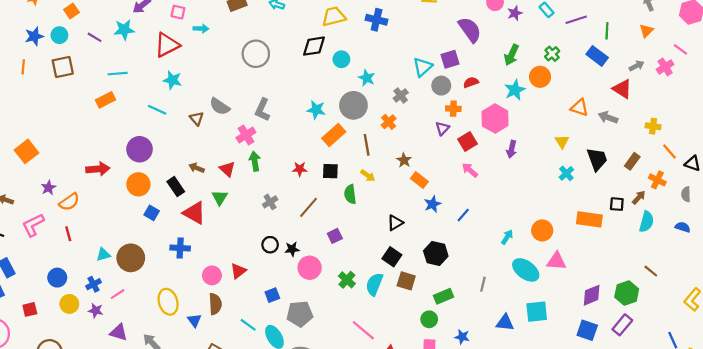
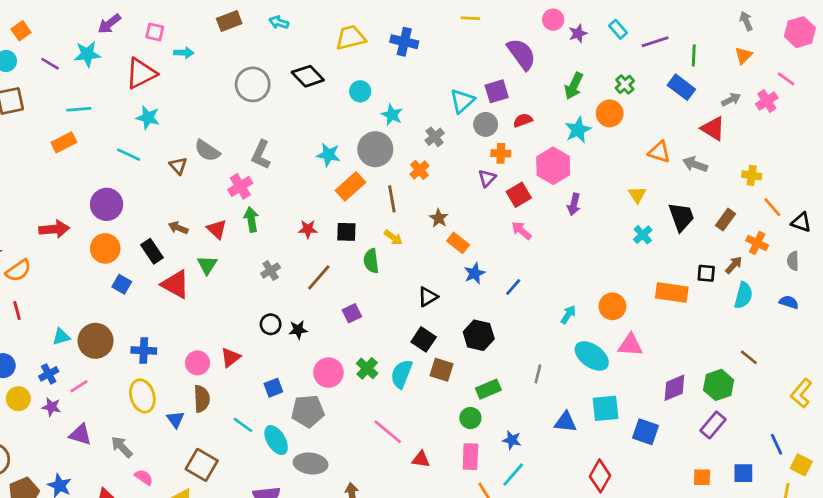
black diamond: (314, 46) -> (308, 76), moved, turned 55
blue cross: (180, 248) -> (144, 350), moved
pink circle: (310, 268) -> (328, 373), moved
blue square: (587, 330) -> (645, 432), moved

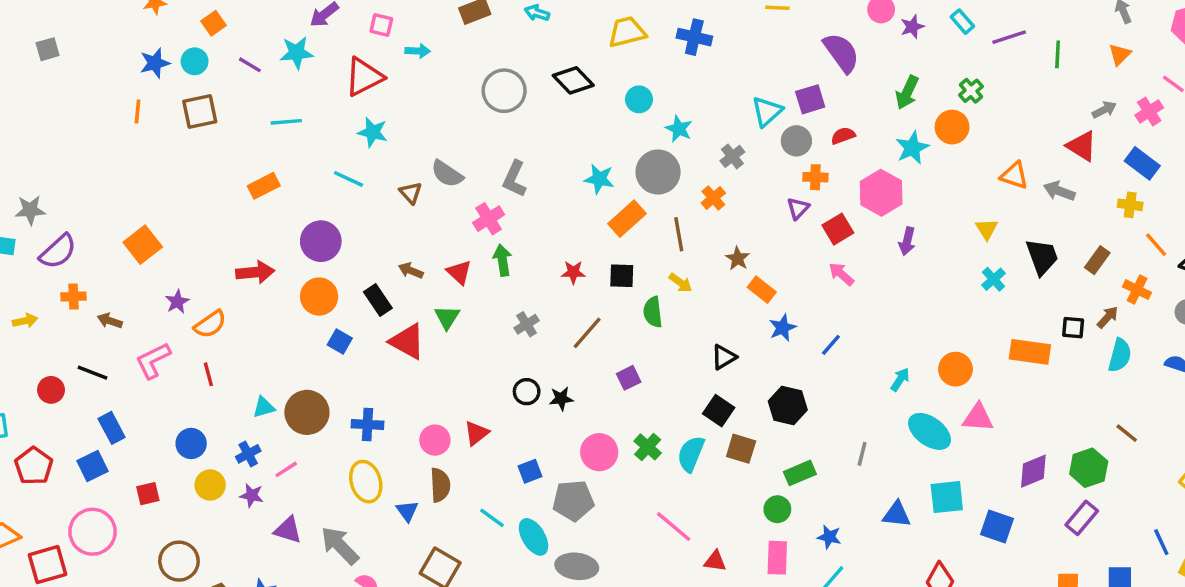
blue rectangle: (681, 87) -> (1142, 163), moved
orange rectangle: (64, 142) -> (264, 186), moved
gray arrow: (122, 447) -> (340, 546), size x1.4

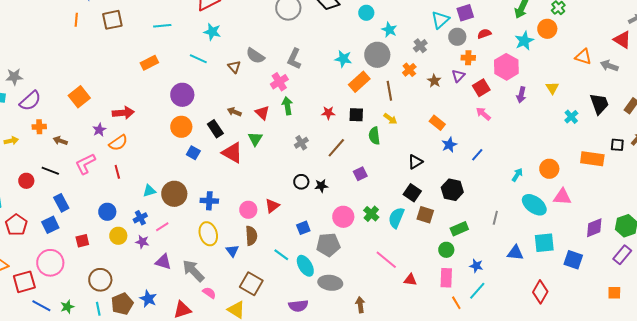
yellow triangle: (987, 229) -> (552, 88), moved
brown star: (738, 258) -> (434, 81), moved
red arrow: (255, 272) -> (123, 113), moved

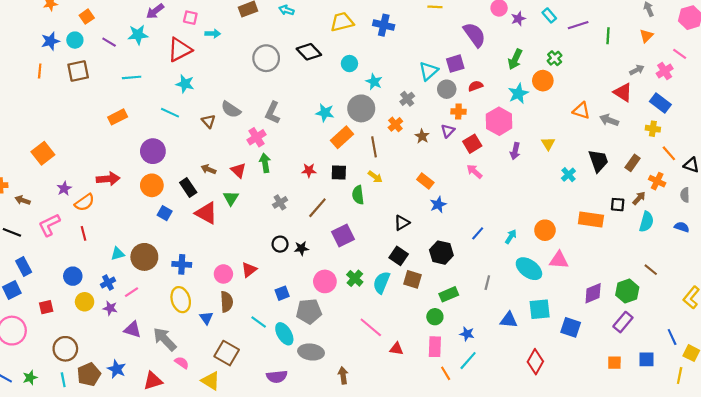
red arrow: (123, 113) -> (108, 179), moved
blue line: (477, 155) -> (478, 233), moved
purple square: (360, 174) -> (343, 236), size x1.5

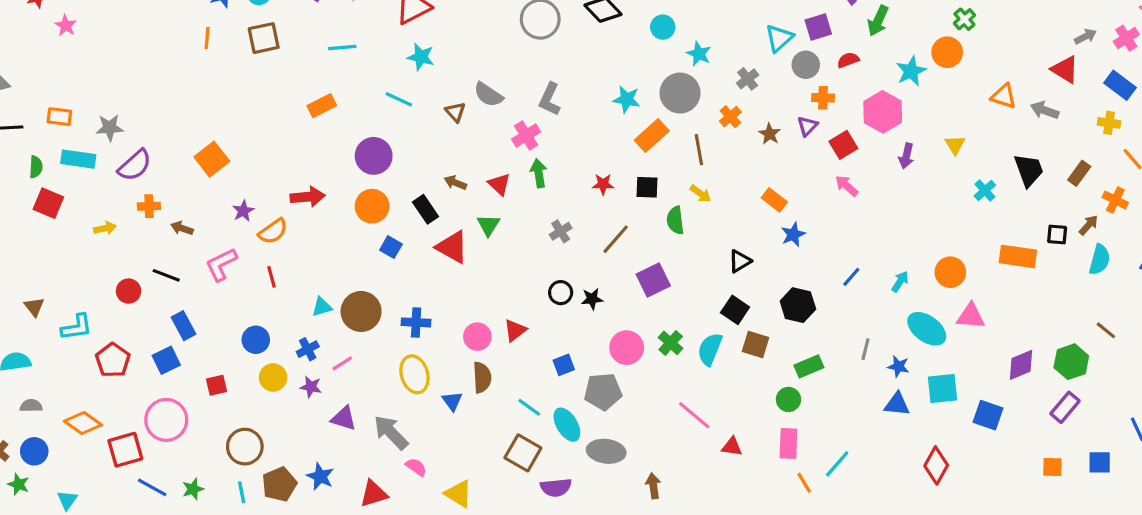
green arrow: (515, 59) -> (878, 21), moved
blue star: (467, 334) -> (898, 366), moved
brown square: (227, 353) -> (523, 453), moved

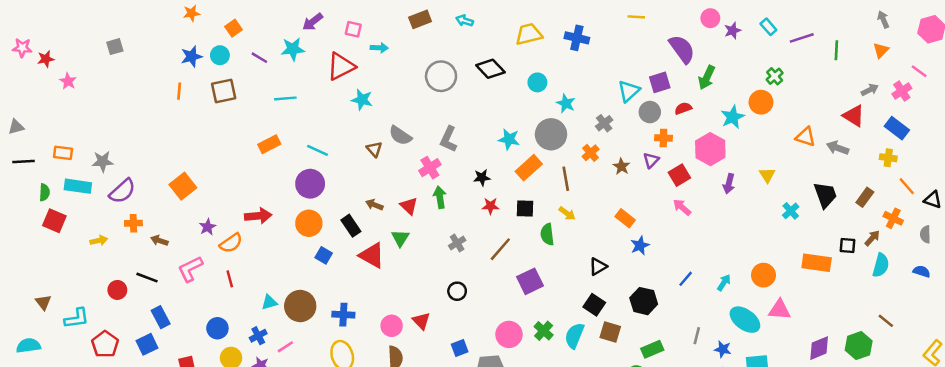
cyan star: (421, 57) -> (362, 100), moved
cyan line: (399, 99) -> (317, 150), moved
black star: (592, 299) -> (482, 178), moved
red triangle: (515, 330) -> (421, 321), turned -36

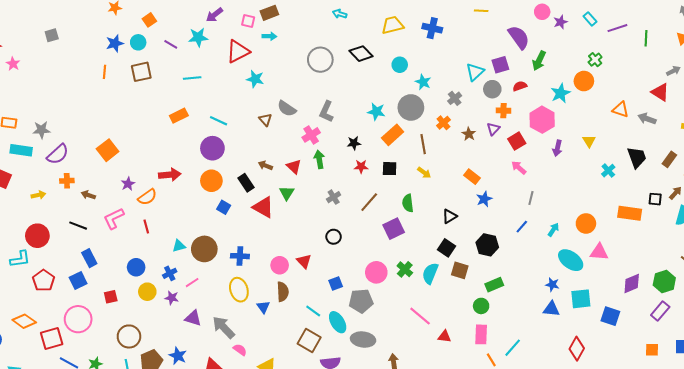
brown rectangle: (420, 19) -> (269, 13), moved
green semicircle: (547, 234) -> (408, 203), moved
red circle: (117, 290) -> (37, 236), moved, size x1.5
gray line: (697, 336) -> (531, 198), moved

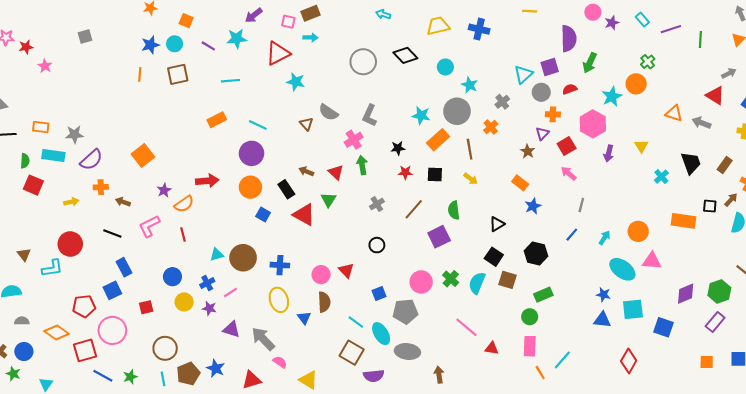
orange square: (149, 20) -> (186, 21), turned -32
purple semicircle: (519, 37) -> (569, 39), turned 35
brown star: (469, 134) -> (528, 151), moved
red pentagon: (43, 280) -> (84, 306), moved, turned 30

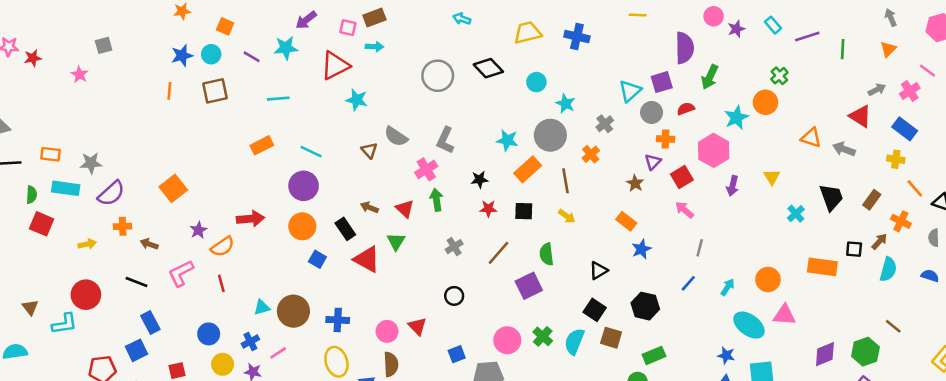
pink star: (45, 66) -> (80, 74), moved

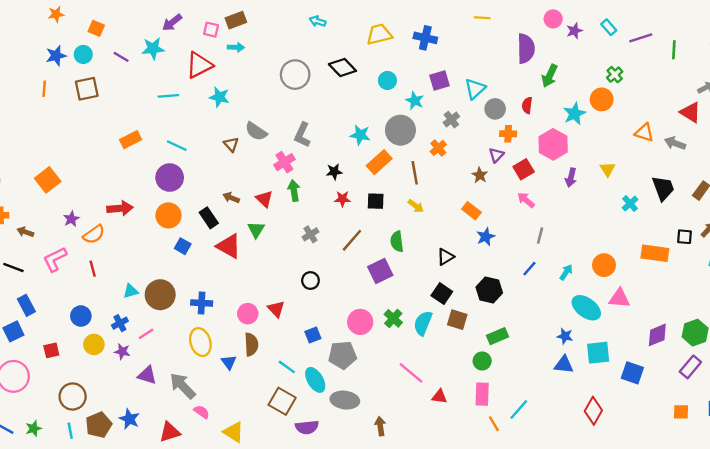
purple square: (662, 82) -> (439, 80), moved
cyan line: (278, 99) -> (168, 96), moved
red semicircle: (686, 109) -> (527, 105), turned -63

